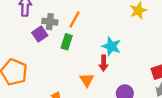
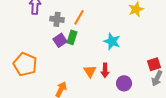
purple square: (40, 34) -> (60, 40), moved
red arrow: (104, 63) -> (105, 70), moved

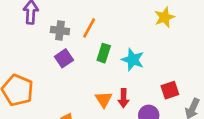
green rectangle: (72, 37) -> (104, 53), moved
red square: (154, 64) -> (170, 90), moved

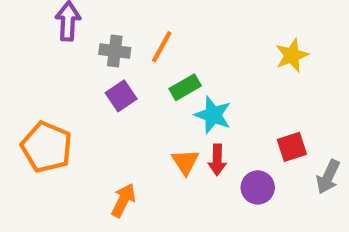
yellow star: (165, 17) -> (292, 55), moved
green rectangle: (104, 53) -> (185, 87), turned 42
cyan star: (133, 60) -> (213, 115), moved

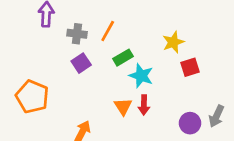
yellow star: (292, 55) -> (173, 42), moved
red square: (292, 147) -> (190, 67), moved
purple circle: (258, 187) -> (190, 123), moved

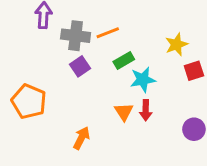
orange line: (108, 31) -> (108, 33), turned 40
gray cross: (77, 34) -> (76, 36), size x1.4
cyan star: (141, 76) -> (143, 80), turned -30

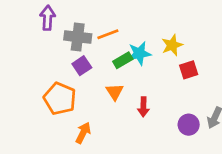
cyan star: (143, 80) -> (139, 53), moved
orange pentagon: (29, 101) -> (60, 99), moved
orange triangle: (124, 112) -> (115, 92), moved

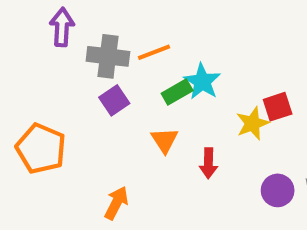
yellow star: (172, 45) -> (252, 123), moved
cyan star: (139, 53) -> (202, 82), turned -30
orange pentagon: (60, 99) -> (41, 149), moved

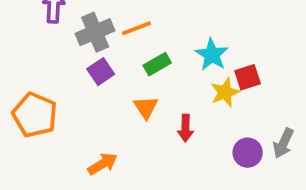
gray cross: (108, 56) -> (95, 32), turned -30
cyan star: (202, 82) -> (212, 55), moved
orange arrow: (116, 203) -> (103, 164), turned 32

